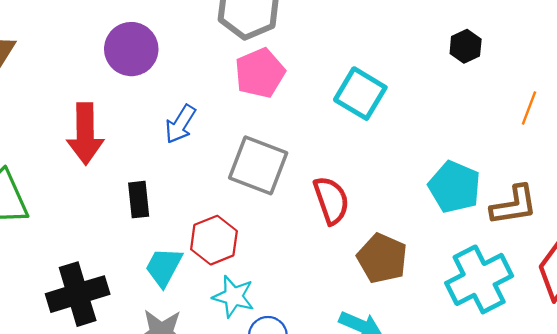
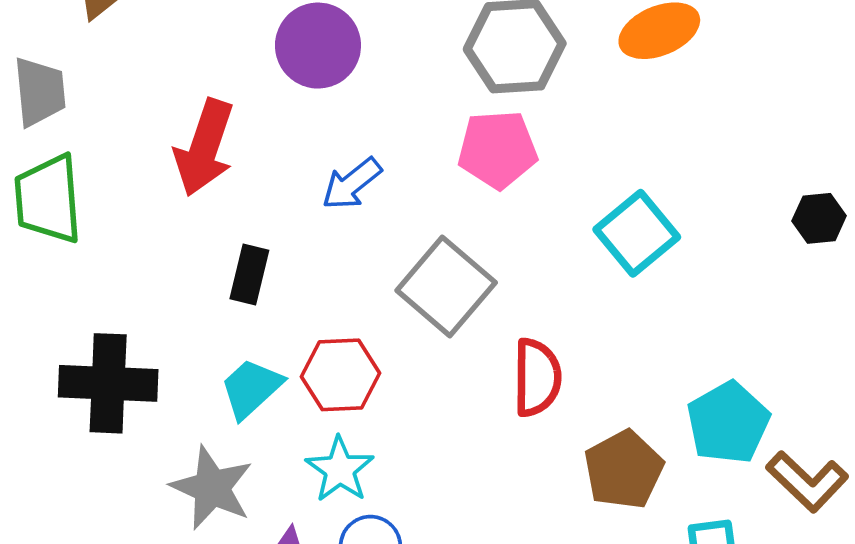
brown L-shape: (514, 205) -> (807, 481), turned 33
brown pentagon: (382, 258) -> (624, 470), moved

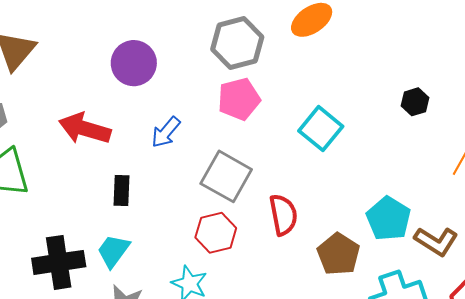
red arrow: (204, 148) -> (85, 129), turned 99
red hexagon: (340, 375) -> (216, 233), moved
cyan trapezoid: (251, 388) -> (113, 251), moved

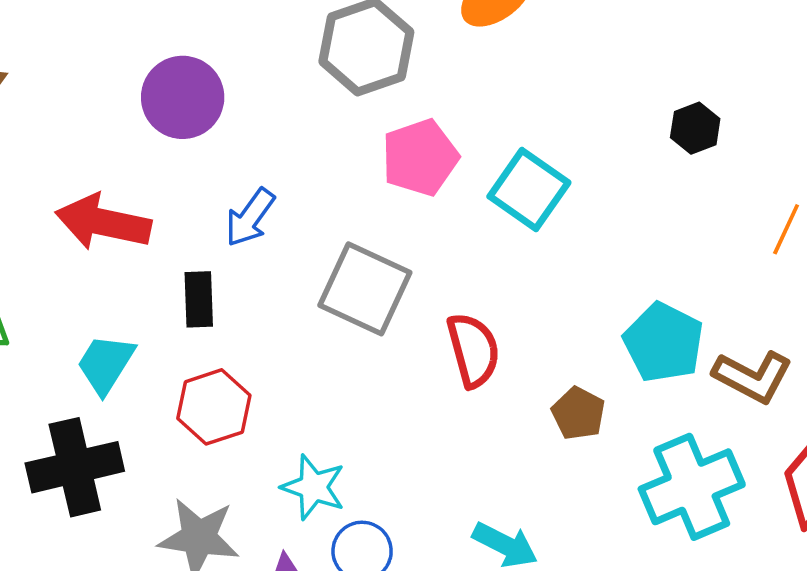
pink pentagon: (239, 99) -> (420, 158), moved
black rectangle: (122, 191) -> (199, 299), moved
red hexagon: (216, 233) -> (214, 407), moved
cyan trapezoid: (113, 251) -> (106, 364), moved
brown pentagon: (339, 254) -> (578, 413), size x0.7

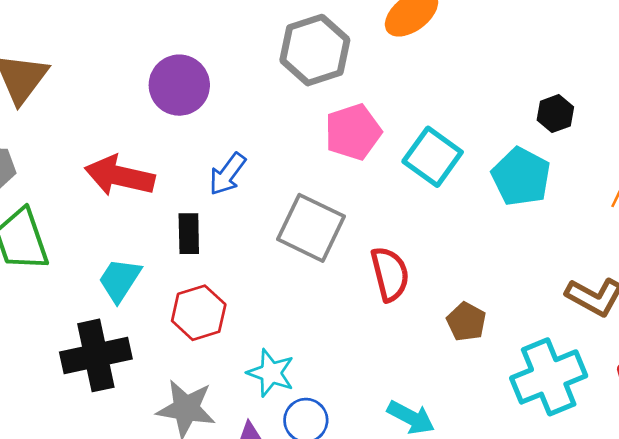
cyan pentagon: (664, 342) -> (521, 177), moved

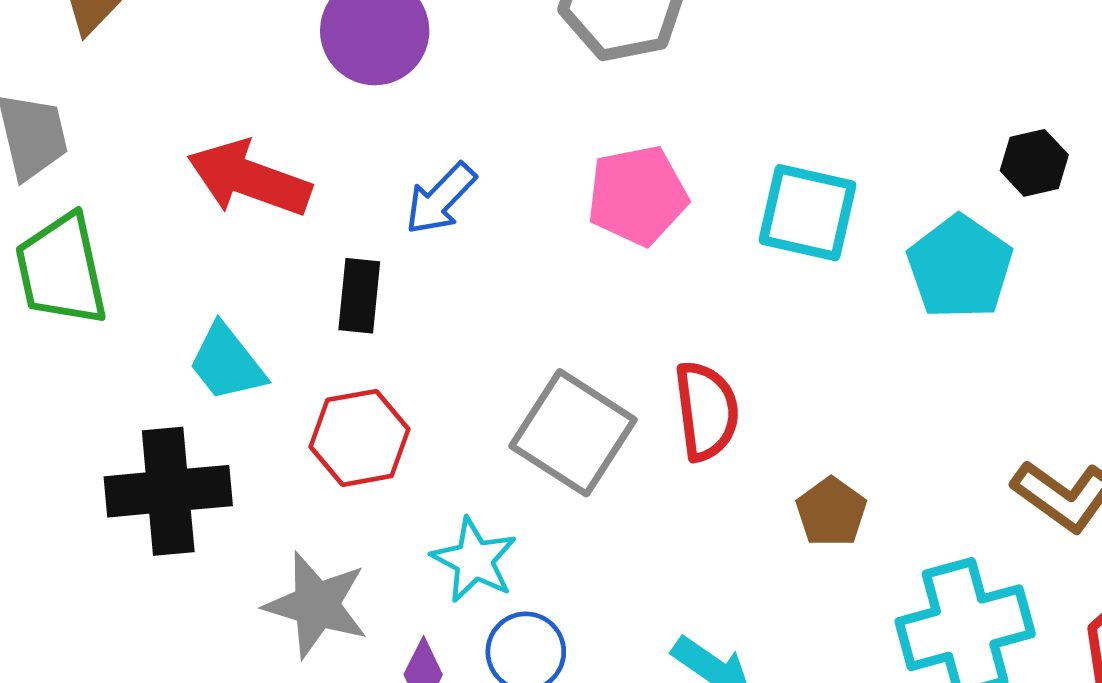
pink pentagon: (353, 132) -> (637, 195), moved
cyan square: (433, 157) -> (807, 213), turned -30
gray square: (311, 228) -> (573, 433), moved
cyan trapezoid: (120, 280) -> (227, 363), turned -78

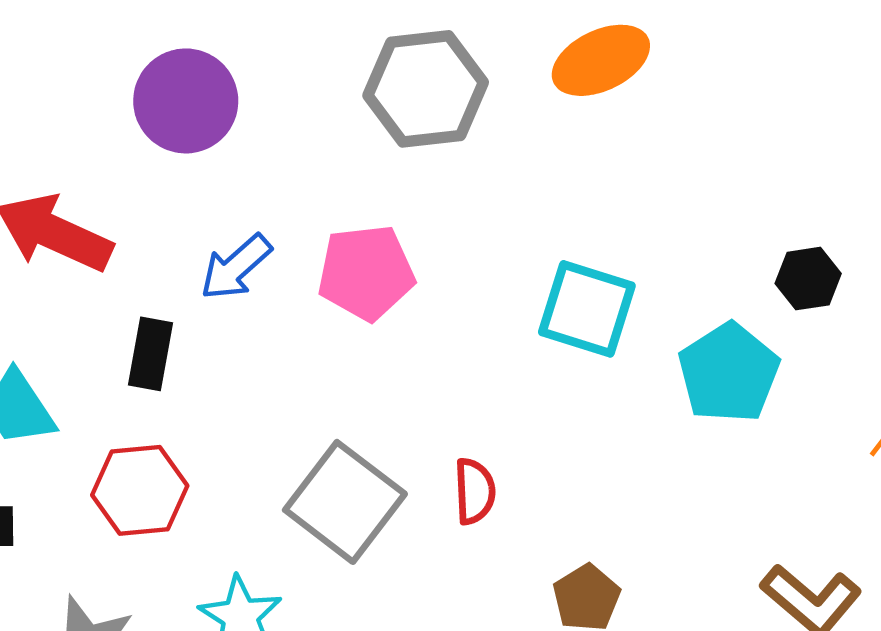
pink pentagon: (637, 195) -> (366, 273), moved
red semicircle: (706, 411) -> (475, 491), size x0.7

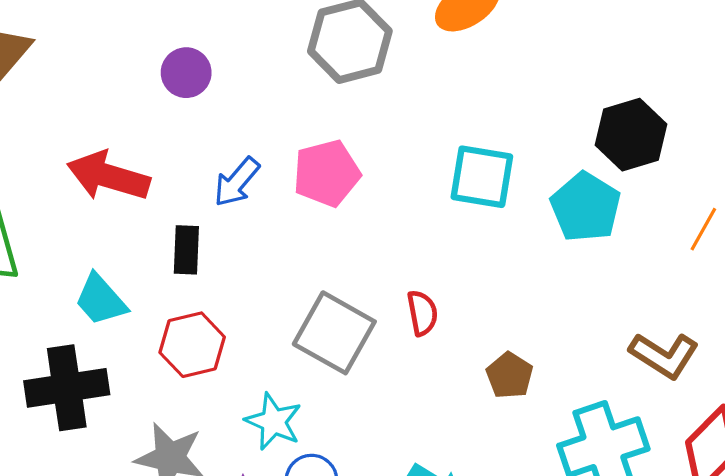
purple circle: (186, 101) -> (186, 73), size x0.7
black hexagon: (808, 279) -> (631, 135), size x1.6

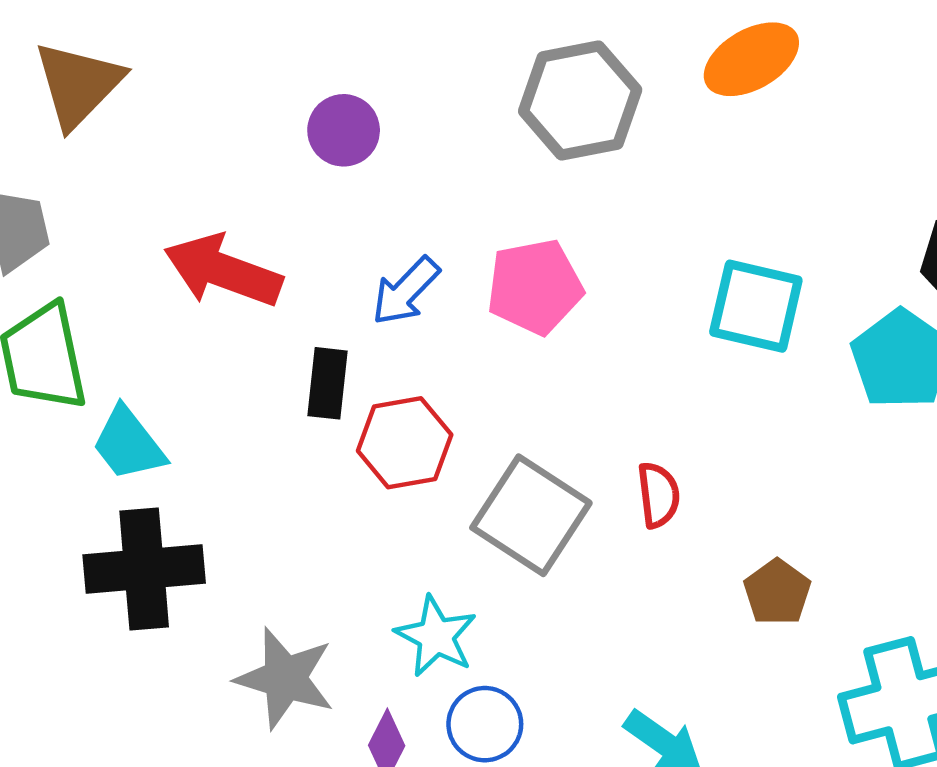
cyan trapezoid: (101, 300) -> (128, 444), moved
red hexagon: (192, 345) -> (405, 443), moved

